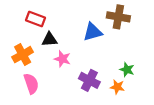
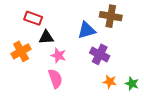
green star: (127, 70) -> (132, 84), moved
purple cross: (89, 80) -> (100, 54), moved
pink semicircle: (31, 84) -> (55, 79), moved

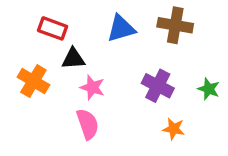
blue triangle: (87, 30) -> (121, 28), moved
orange cross: (21, 51) -> (33, 81), turned -30
green star: (132, 84) -> (209, 89), moved

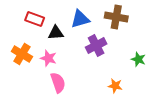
black triangle: (73, 59) -> (56, 33), moved
purple cross: (158, 86) -> (96, 46), moved, turned 36
pink star: (92, 87) -> (48, 58), moved

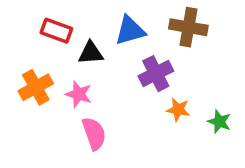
orange cross: (22, 54) -> (36, 87), turned 30
green star: (138, 59) -> (219, 122), moved
orange star: (115, 86) -> (178, 110), moved

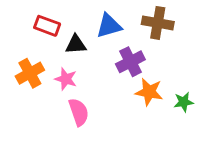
orange star: (178, 110) -> (149, 92), size x1.4
green star: (219, 122) -> (184, 102), turned -30

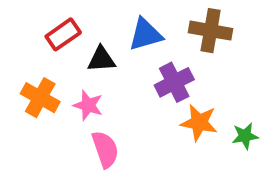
red rectangle: (47, 26) -> (63, 34), turned -55
orange cross: (30, 73) -> (40, 98), turned -32

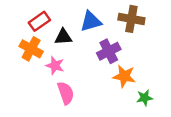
orange cross: (40, 98) -> (31, 49), moved
green star: (245, 136) -> (145, 98), moved

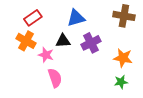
brown cross: (131, 19) -> (124, 16), moved
black triangle: (63, 37) -> (63, 41), moved
orange star: (124, 76) -> (123, 58), moved

